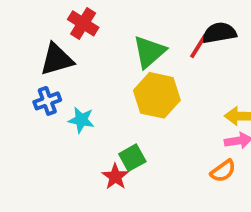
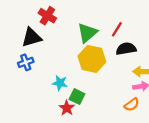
black semicircle: (219, 33) -> (126, 49), moved
cyan star: (81, 120) -> (60, 83), moved
green square: (132, 158) -> (77, 97), turned -35

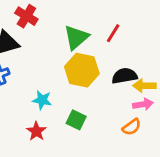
black semicircle: (126, 49) -> (125, 76), moved
green square: (77, 97) -> (76, 120), moved
red star: (67, 108) -> (36, 131), moved

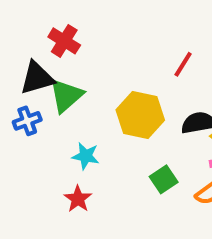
green triangle: (76, 37) -> (66, 96), moved
green square: (76, 120) -> (164, 179), moved, turned 30

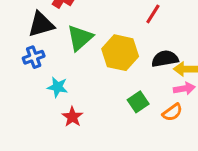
green triangle: (66, 96) -> (80, 38), moved
cyan star: (86, 156) -> (57, 87), moved

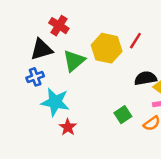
yellow hexagon: (120, 53) -> (107, 48), moved
cyan star: (57, 87) -> (55, 102), size x1.6

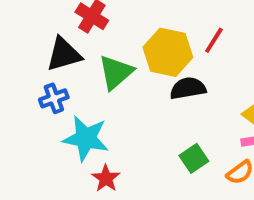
black semicircle: (145, 78) -> (188, 88), moved

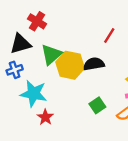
yellow hexagon: (168, 52) -> (70, 65), moved

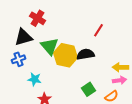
green triangle: (51, 54) -> (49, 46), turned -30
cyan star: (34, 94) -> (34, 79), size x0.6

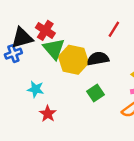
red cross: (37, 18) -> (45, 30), moved
blue cross: (18, 59) -> (13, 54), moved
green square: (88, 89) -> (96, 93), moved

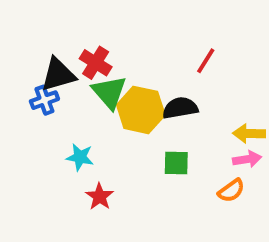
green square: (96, 93) -> (176, 163), turned 35

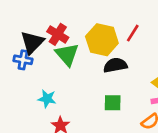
black triangle: (58, 75) -> (32, 42), turned -30
blue cross: (44, 100) -> (23, 60), turned 30
yellow hexagon: (141, 110) -> (102, 40), moved

